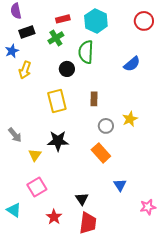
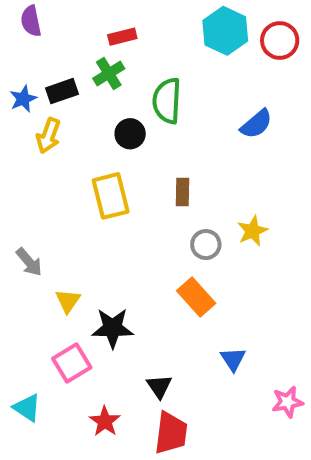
cyan hexagon: (96, 21) -> (225, 31), moved
black rectangle: (27, 32) -> (62, 91), moved
black star: (58, 141) -> (113, 328), moved

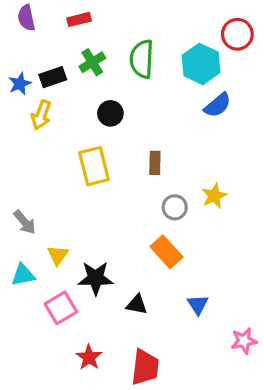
cyan hexagon: (225, 31) -> (201, 64), moved
red rectangle: (122, 37) -> (79, 19), moved
green semicircle: (167, 101) -> (142, 59), moved
black triangle: (159, 386) -> (137, 305), moved, turned -45
cyan triangle: (27, 408) -> (23, 275), moved, turned -45

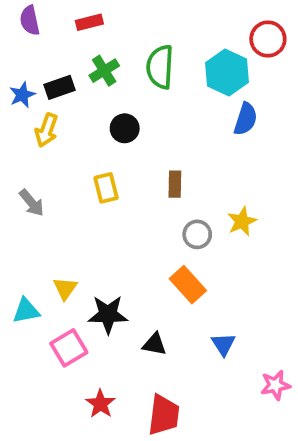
blue semicircle: (218, 105) -> (246, 119), turned -32
yellow rectangle: (94, 166) -> (106, 188), size x0.7
gray arrow: (25, 222) -> (32, 203), moved

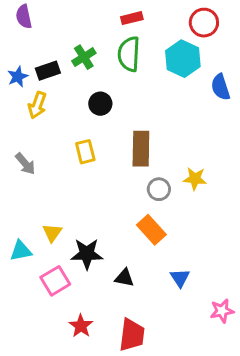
red rectangle: (89, 22) -> (132, 18), moved
red circle: (268, 39) -> (204, 23), moved
blue semicircle: (246, 119) -> (220, 87), moved, turned 144
brown rectangle: (175, 184) -> (141, 149), size x1.6
yellow star: (242, 221) -> (195, 179), turned 30

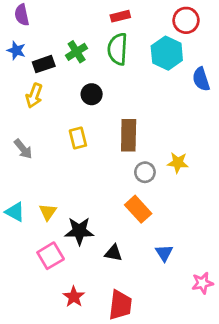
blue star: (18, 77) -> (16, 50), moved, turned -30
cyan triangle: (21, 251) -> (15, 212), moved, turned 40

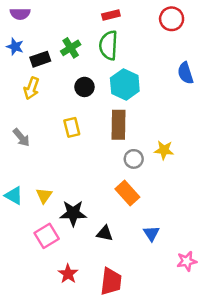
purple semicircle: (22, 15) -> (20, 14), turned -78
cyan hexagon: (167, 53) -> (125, 84), moved

